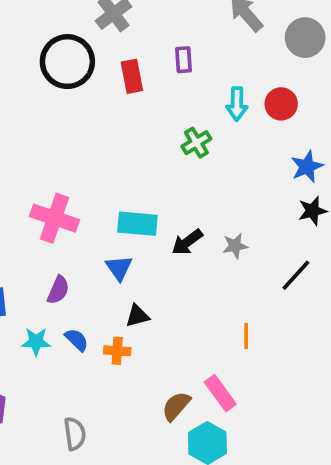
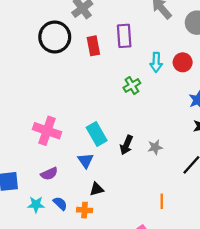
purple rectangle: (183, 60) -> (124, 36), size x1.5
cyan rectangle: (137, 224) -> (97, 134), turned 55
black arrow: (187, 242) -> (126, 145), turned -30
purple semicircle: (58, 290) -> (49, 174), turned 42

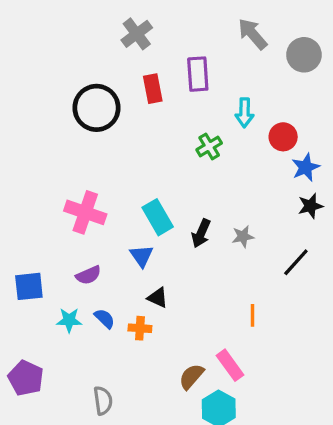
black circle: (55, 37) -> (97, 108), moved
red circle: (183, 62) -> (283, 137), moved
black triangle: (97, 189) -> (158, 298), turned 40

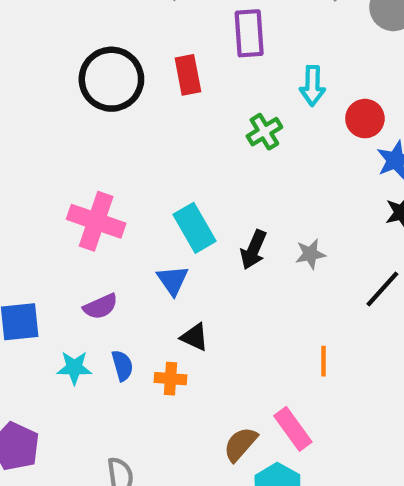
red rectangle: (153, 89) -> (188, 75), moved
blue semicircle: (105, 319) -> (122, 366), turned 30

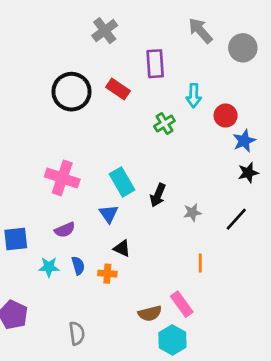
red rectangle: (188, 75) -> (118, 89), turned -45
gray star: (310, 254) -> (192, 212), moved
brown semicircle: (240, 444) -> (150, 313), turned -145

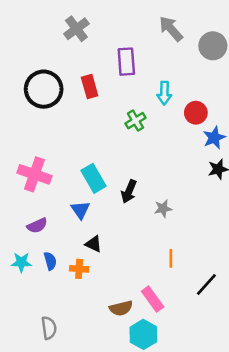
red rectangle: (118, 89) -> (90, 86), turned 40
black line: (236, 219) -> (206, 285), moved

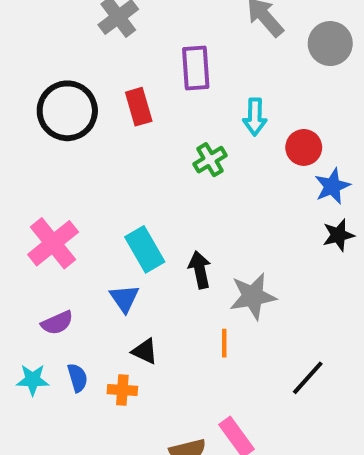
pink cross: (34, 174) -> (53, 243), turned 32
black arrow: (129, 191) -> (200, 270), turned 145
gray star: (163, 208) -> (253, 296), size x1.6
orange line: (171, 258) -> (224, 343), moved
black line: (206, 285) -> (308, 378), moved

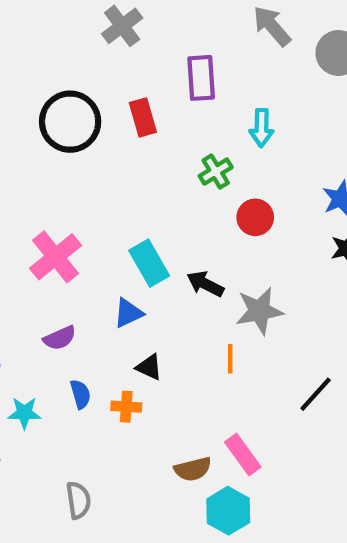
red circle: (304, 147) -> (255, 217), moved
black arrow: (200, 270) -> (205, 284), turned -51
blue triangle: (124, 298) -> (128, 313), turned 40
cyan star: (33, 380) -> (24, 413), moved

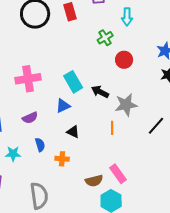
pink cross: (56, 257) -> (28, 79), turned 30
black line: (316, 394) -> (156, 126), moved
orange cross: (126, 407) -> (62, 159), moved
gray semicircle: (78, 500) -> (39, 196), size x1.5

